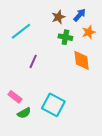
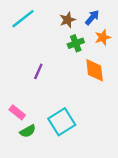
cyan line: (21, 31) -> (23, 19), moved
green cross: (65, 37) -> (76, 43), turned -32
cyan square: (53, 105) -> (62, 122), turned 30

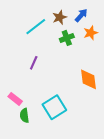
cyan line: (23, 19) -> (36, 27), moved
orange diamond: (95, 70) -> (88, 79), moved
green semicircle: (28, 131) -> (24, 115), turned 112

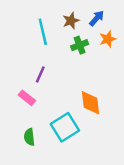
cyan line: (36, 27) -> (43, 32), turned -65
orange diamond: (88, 79) -> (91, 103), moved
pink rectangle: (15, 99) -> (27, 98), moved

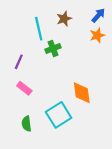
blue arrow: (97, 18) -> (98, 15), moved
green cross: (80, 45) -> (53, 49), moved
purple line: (40, 75) -> (19, 62), moved

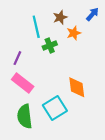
orange star: (97, 35) -> (74, 33), moved
pink rectangle: (24, 88) -> (23, 83), size x1.5
green semicircle: (27, 124) -> (25, 116), size x1.6

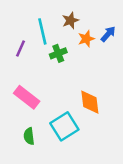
blue arrow: (92, 14) -> (108, 34), moved
purple line: (17, 58) -> (20, 49), moved
green semicircle: (25, 116) -> (29, 136), size x0.6

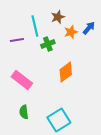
purple line: (20, 49) -> (17, 40), turned 56
orange diamond: (90, 102) -> (66, 72), moved, turned 60
cyan square: (64, 126) -> (59, 120), moved

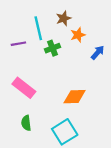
blue arrow: (89, 28) -> (98, 53), moved
orange diamond: (66, 72) -> (75, 97), moved, turned 35

